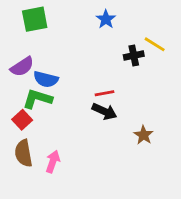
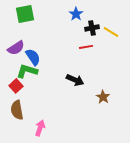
black cross: (134, 56) -> (92, 28), moved
blue semicircle: (46, 79) -> (33, 57), turned -138
red line: (104, 93) -> (86, 47), moved
pink arrow: (53, 162) -> (40, 128), moved

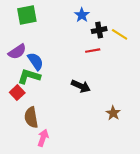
brown star: (103, 97) -> (113, 113), moved
brown semicircle: (17, 110) -> (31, 117), moved

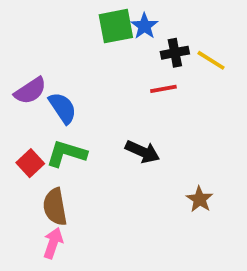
green square: (27, 15) -> (116, 26), moved
green L-shape: (29, 76) -> (66, 154), moved
pink arrow: (43, 138) -> (53, 243), moved

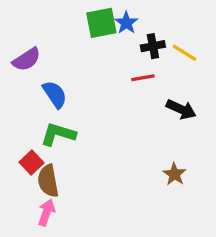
purple semicircle: (30, 91) -> (27, 59), moved
black arrow: (143, 152) -> (181, 109), moved
red square: (30, 163) -> (32, 163), moved

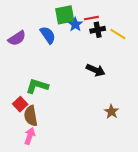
blue star: (126, 23) -> (75, 24), moved
red line: (143, 78) -> (91, 18), moved
blue semicircle: (55, 94) -> (48, 35), moved
black arrow: (181, 109) -> (96, 70), moved

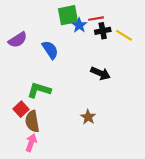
blue semicircle: (48, 35) -> (50, 50), moved
brown star: (112, 112) -> (88, 117), moved

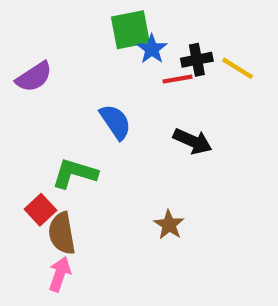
red line: (96, 19) -> (178, 79), moved
blue semicircle: (50, 50) -> (115, 122), moved

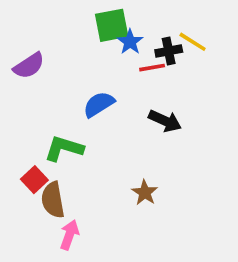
yellow line: (238, 68) -> (193, 42), moved
blue semicircle: (115, 122) -> (99, 104), turned -88
pink arrow: (60, 274) -> (69, 235), moved

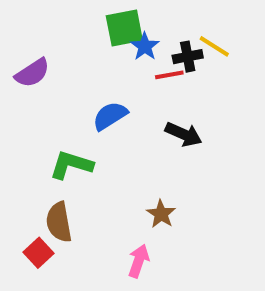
red square: (34, 180) -> (39, 253), moved
pink arrow: (69, 235) -> (139, 261), moved

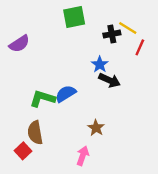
blue star: (145, 46) -> (100, 64), moved
red line: (169, 75) -> (140, 47), moved, turned -56
blue semicircle: (110, 116) -> (66, 94), moved

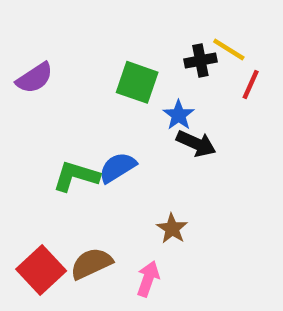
green square: (74, 17) -> (137, 82), moved, turned 30
brown semicircle: (35, 133) -> (91, 264), moved, turned 75
red square: (23, 151) -> (41, 270), size x1.5

